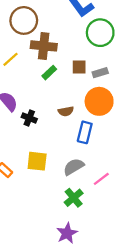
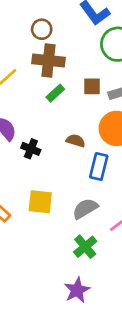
brown circle: (24, 20) -> (42, 29), moved, size x0.6
brown semicircle: (66, 111) -> (76, 141), turned -152

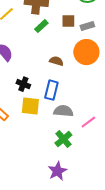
black cross: (31, 149) -> (23, 84), moved
blue rectangle: (99, 166) -> (51, 90), moved
gray semicircle: (85, 209) -> (63, 111), turned 36

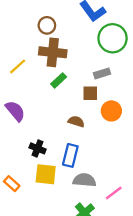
brown square: (68, 21) -> (90, 93), moved
gray rectangle: (87, 26) -> (102, 73), moved
orange circle: (86, 52) -> (111, 111), size x0.7

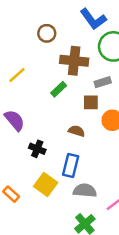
brown cross: (53, 52) -> (74, 61), moved
black cross: (38, 148) -> (37, 149), moved
yellow square: (46, 174) -> (46, 185), turned 30

